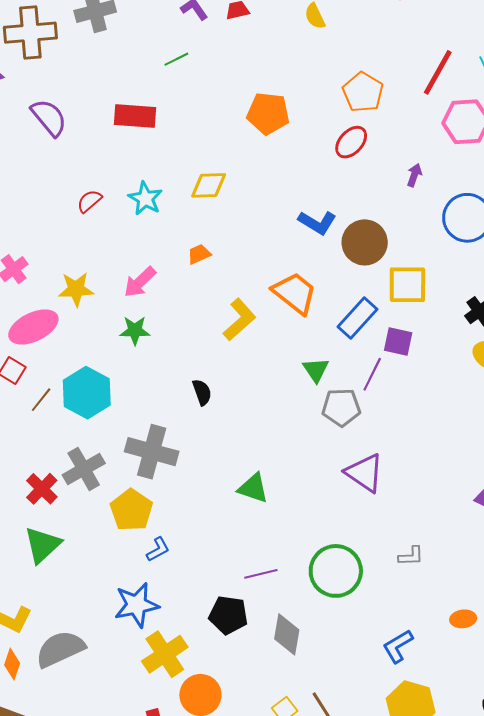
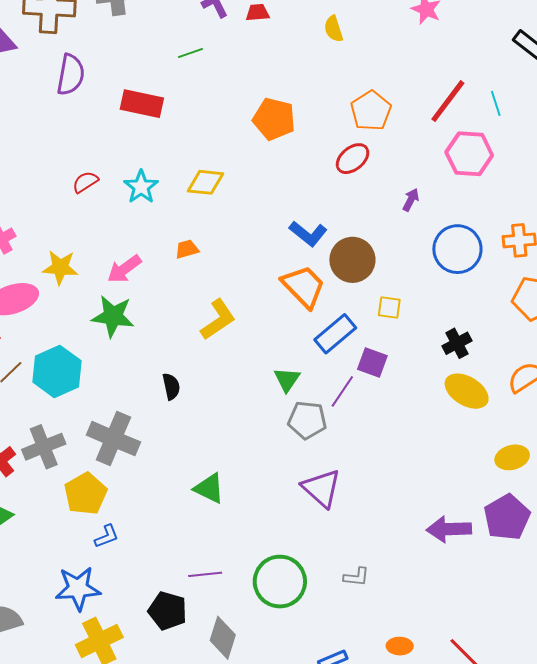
purple semicircle: (49, 118) -> (71, 75), moved, turned 42
yellow square: (407, 285) -> (389, 307), size x0.6
orange trapezoid: (295, 293) -> (304, 286), moved
green star: (135, 330) -> (113, 316), size x1.4

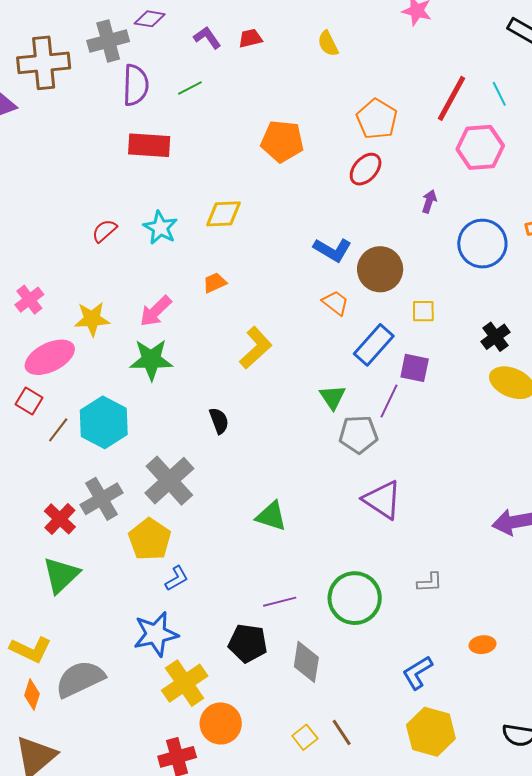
purple semicircle: (71, 75) -> (136, 85), moved
orange trapezoid: (304, 286) -> (335, 303), size x0.6
gray cross: (113, 439) -> (169, 481), turned 33

